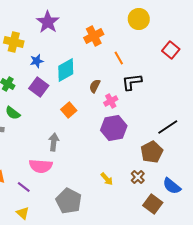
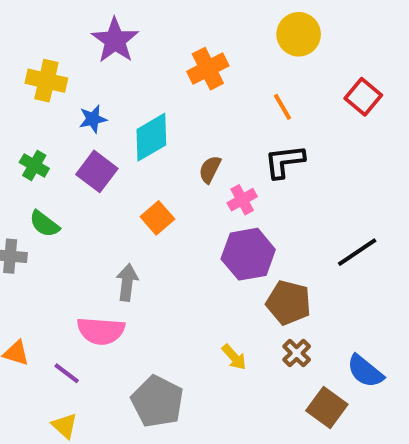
orange line: (119, 58) -> (282, 107), moved
brown pentagon: (152, 152) -> (289, 303), moved, turned -30

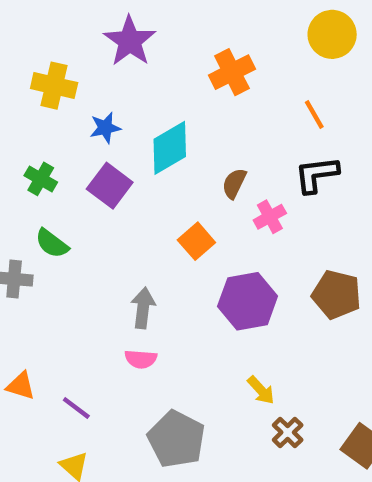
orange square: (157, 218) -> (196, 241), moved
purple hexagon: (248, 254) -> (248, 301), moved
brown pentagon: (289, 303) -> (337, 295), moved
pink semicircle: (101, 331) -> (141, 359), moved, size x0.6
brown cross: (297, 353) -> (288, 432), moved

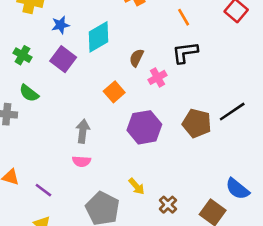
yellow arrow: (261, 390) -> (137, 186), moved

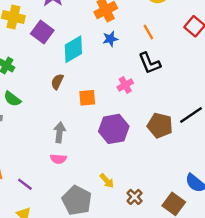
blue star: (60, 25) -> (110, 39), moved
black L-shape: (185, 53) -> (150, 63), turned -105
brown semicircle: (137, 58) -> (57, 82), moved
purple square: (63, 59) -> (42, 32), moved
orange square: (114, 92) -> (87, 98), turned 36

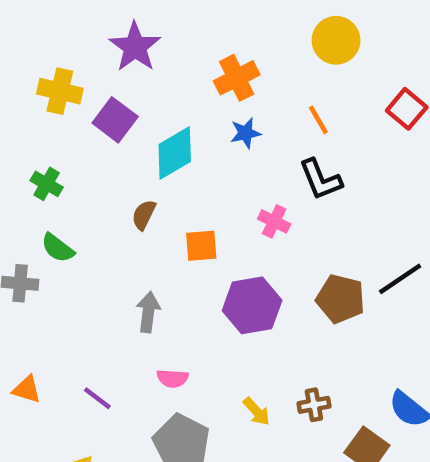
pink cross: (125, 85) -> (274, 221), turned -35
pink semicircle: (58, 159) -> (173, 378), moved
yellow arrow: (107, 181) -> (256, 411), moved
purple line: (25, 184) -> (97, 398), moved
brown cross: (135, 197) -> (314, 405), moved, turned 35

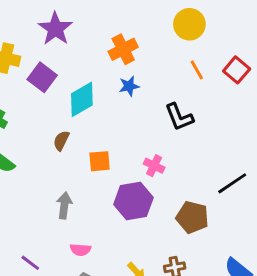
orange line: (318, 120) -> (197, 70), moved
pink cross: (274, 221) -> (154, 166), moved
brown pentagon: (340, 299) -> (192, 217), moved

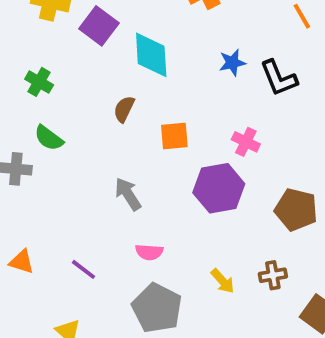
blue star: (129, 86) -> (232, 63), moved
cyan diamond: (82, 99) -> (151, 55), turned -63
gray arrow: (64, 205) -> (128, 194), turned -40

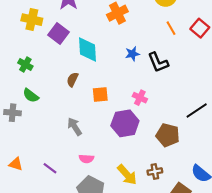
yellow arrow: (223, 281) -> (127, 175), size x1.5

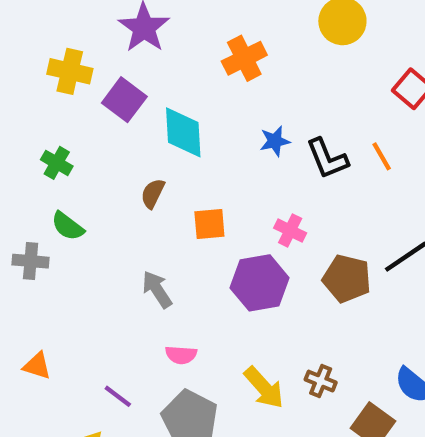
orange line: (171, 28) -> (382, 156), moved
brown pentagon: (168, 135) -> (347, 279), moved
purple line: (50, 168) -> (118, 396), moved
brown cross: (155, 171) -> (321, 381), turned 32

